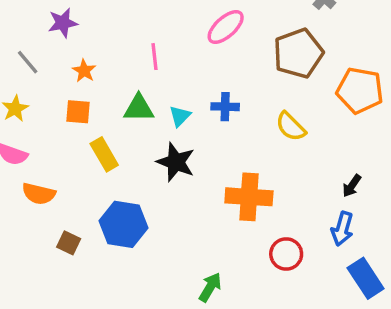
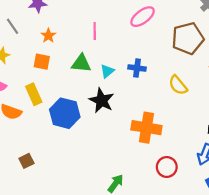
yellow rectangle: (104, 154) -> (34, 94), moved
blue hexagon: (123, 224) -> (65, 113), moved
brown square: (69, 243) -> (26, 161), moved, turned 32

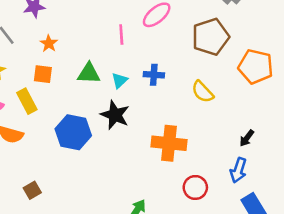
pink line: (95, 31) -> (121, 35), moved
yellow rectangle: (34, 94) -> (27, 101), moved

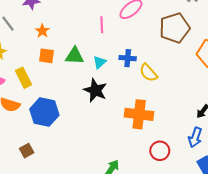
orange square: (43, 74) -> (47, 56), moved
yellow semicircle: (203, 92) -> (148, 73), moved
blue hexagon: (73, 132) -> (44, 112), moved

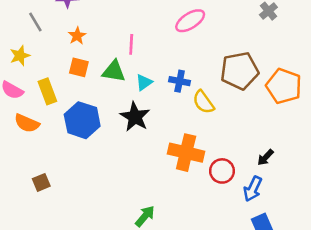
pink line: (102, 25) -> (131, 44), moved
brown pentagon: (175, 28) -> (240, 71), moved
blue hexagon: (44, 112) -> (82, 120), moved
red circle: (160, 151) -> (222, 171), moved

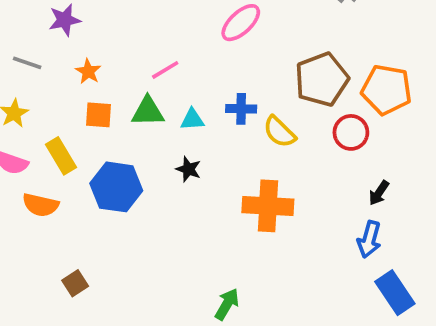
gray line: (35, 22) -> (27, 63), turned -30
pink line: (131, 44) -> (165, 70), turned 66
cyan triangle: (144, 82) -> (192, 119), turned 42
black star: (135, 117) -> (188, 169), size x0.6
red circle: (222, 171) -> (351, 132), moved

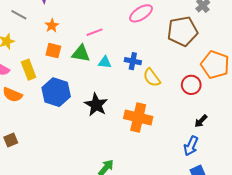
brown pentagon: (322, 79) -> (182, 31), moved
black star: (188, 169) -> (96, 105), moved, size x1.6
brown square: (75, 283) -> (11, 140), moved

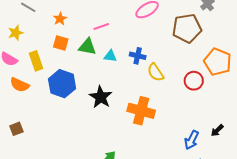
black arrow: (201, 121) -> (217, 130), moved

